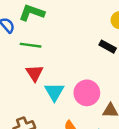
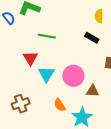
green line: (31, 45) -> (47, 36), moved

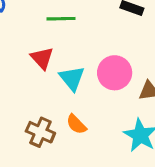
brown cross: (21, 104) -> (40, 132), turned -36
orange semicircle: (60, 105) -> (76, 124), moved

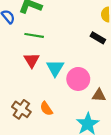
green line: (61, 19) -> (34, 35), moved
cyan triangle: (72, 78) -> (55, 68), moved

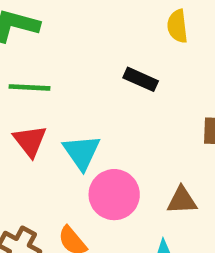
black rectangle: (98, 38) -> (141, 79), moved
pink circle: (78, 79) -> (114, 195), moved

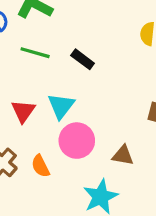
black rectangle: (141, 79) -> (83, 59), moved
red triangle: (30, 141) -> (23, 111), moved

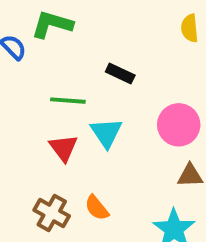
green line: (35, 53) -> (68, 101), moved
pink circle: (77, 141) -> (179, 125), moved

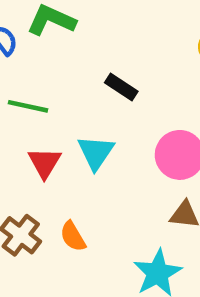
green line: (68, 101) -> (28, 106), moved

